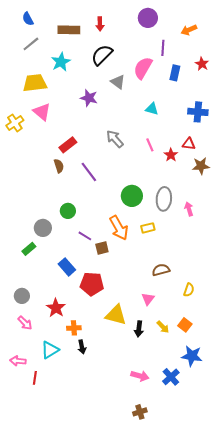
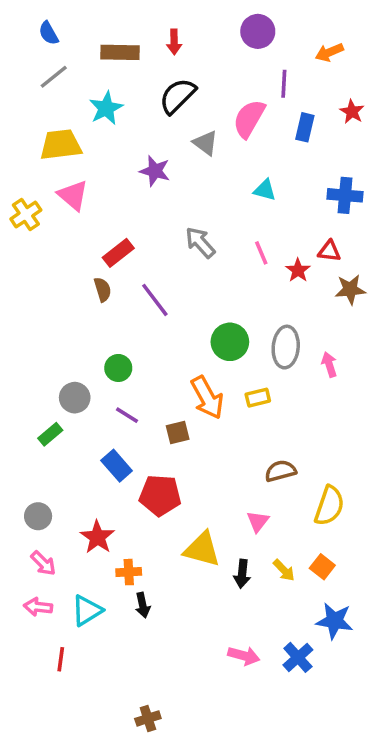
purple line: (85, 236) -> (127, 415), moved
yellow semicircle: (189, 290) -> (329, 506), size x1.6
pink arrow: (18, 361) -> (38, 607), moved
brown cross: (140, 412) -> (148, 718), moved

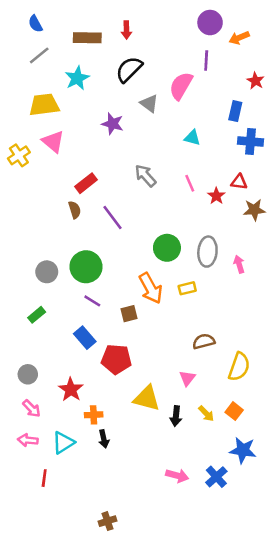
purple circle: (258, 31) -> (210, 23), moved
blue rectangle: (305, 127) -> (235, 111), moved
green circle: (118, 368) -> (86, 267), size x1.6
gray circle: (75, 398) -> (47, 272), moved

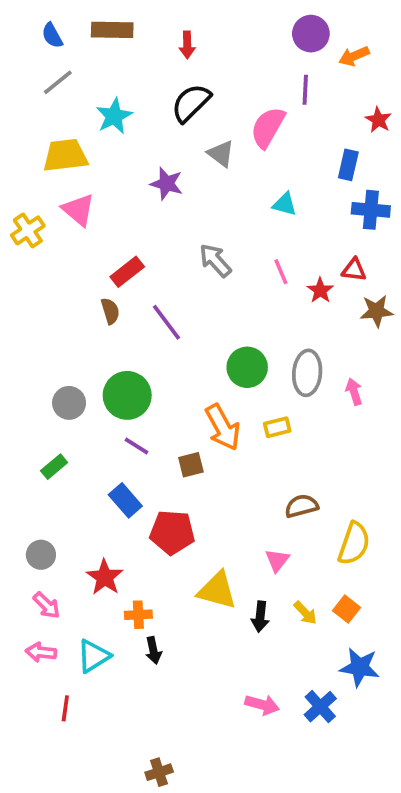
brown rectangle: (87, 38) -> (112, 30), moved

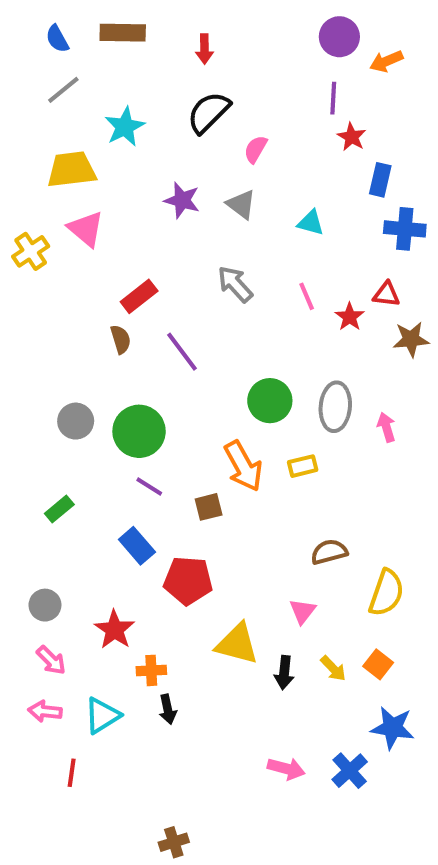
red star: (378, 120) -> (352, 137), moved
pink semicircle: (268, 127) -> (256, 149), moved, size x0.6
gray triangle: (221, 154) -> (241, 204), moved
gray circle: (69, 403) -> (76, 421), moved

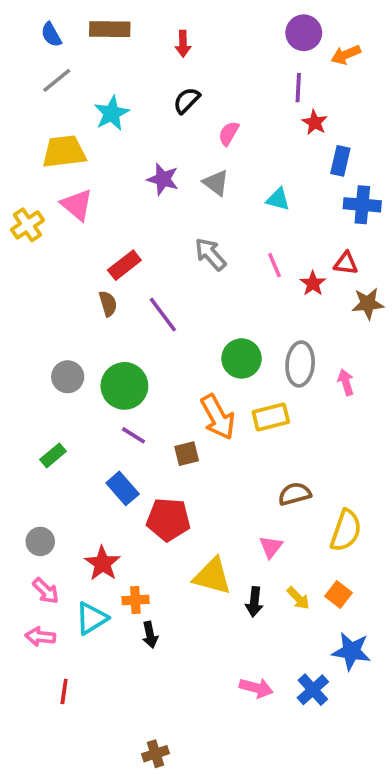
black semicircle: (209, 112) -> (187, 100), size x0.7
yellow rectangle: (303, 466) -> (271, 417), size x1.4
cyan triangle: (102, 715) -> (91, 618), moved

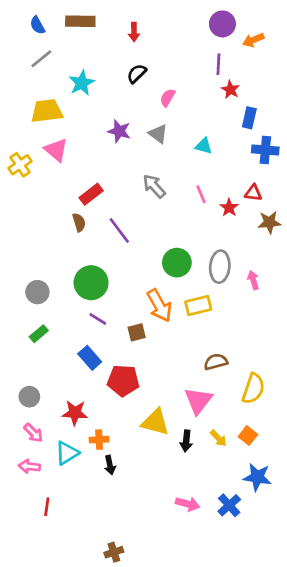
gray circle: (68, 377) -> (37, 292), moved
pink triangle: (271, 547) -> (198, 401), size x1.6
red star: (102, 563) -> (75, 413), turned -30

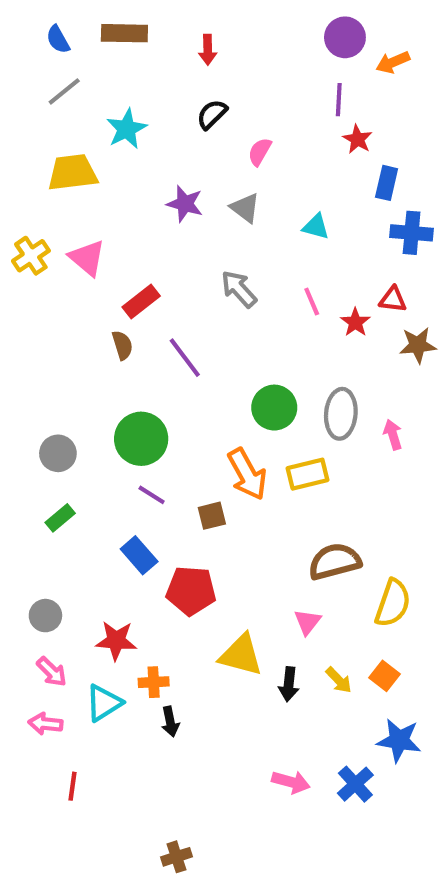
pink triangle: (56, 150) -> (87, 258), moved
brown semicircle: (216, 362) -> (335, 561), size x1.4
pink triangle: (198, 401) -> (308, 622), size x0.6

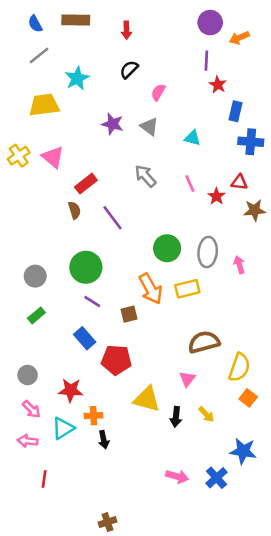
orange square: (384, 676) -> (248, 398), moved

